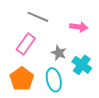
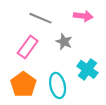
pink arrow: (79, 27) -> (83, 16), moved
gray star: (59, 53) -> (64, 42), moved

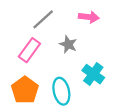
gray line: (40, 18) -> (43, 19), turned -65

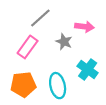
pink arrow: (89, 17) -> (84, 27), moved
orange pentagon: (25, 90) -> (23, 85), turned 30

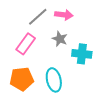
pink arrow: (84, 27) -> (64, 15), moved
cyan cross: (88, 70) -> (82, 54), moved, turned -30

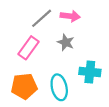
cyan cross: (82, 54) -> (90, 72), moved

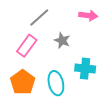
pink arrow: (70, 16) -> (88, 15), moved
orange pentagon: (24, 86) -> (23, 82), turned -30

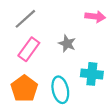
gray line: (39, 18) -> (25, 19), moved

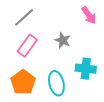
pink arrow: (95, 17) -> (89, 15), turned 48

